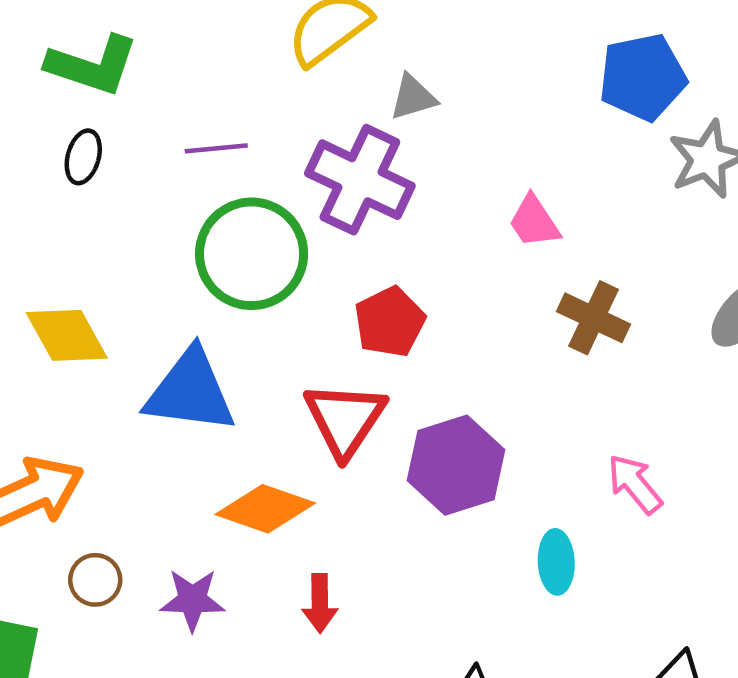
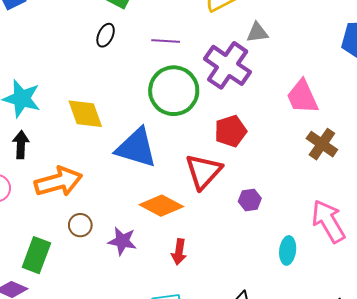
pink trapezoid: (534, 222) -> (302, 97), size x1.4
purple hexagon: (456, 465) -> (250, 200), size x0.5
pink arrow: (635, 484) -> (328, 221), size x1.5

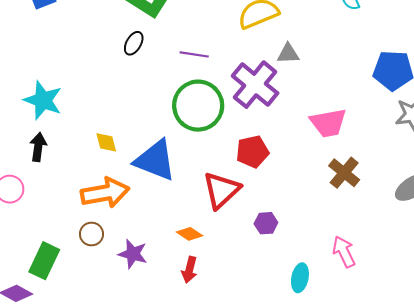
pink trapezoid: (302, 97) -> (328, 123), turned -81
yellow diamond: (85, 114) -> (106, 142), moved, size x0.6
orange arrow: (58, 182) -> (105, 193), moved
orange diamond: (161, 206) -> (190, 234), moved, size x0.6
pink arrow: (328, 221) -> (344, 252), size x0.7

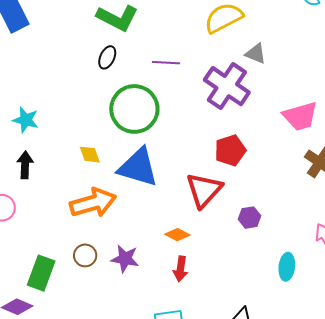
gray triangle: (288, 54) -> (256, 54), turned 30
cyan star: (43, 100) -> (26, 120), size x0.7
green circle: (198, 106) -> (134, 109), moved
brown circle: (91, 234) -> (85, 255), moved

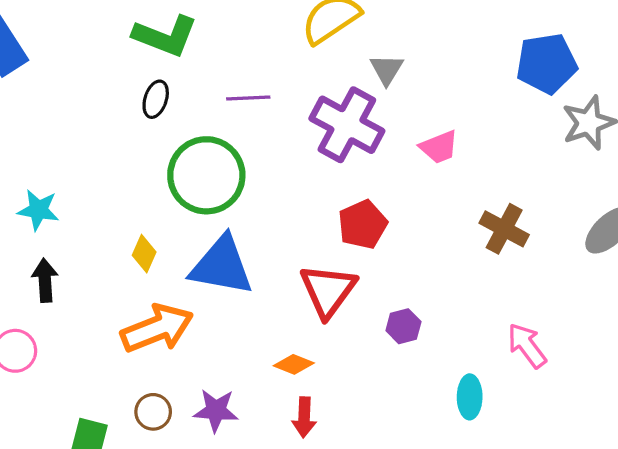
gray triangle: (256, 54) -> (387, 69), turned 45
pink trapezoid: (300, 116) -> (439, 147), moved, size x0.7
yellow diamond: (90, 155) -> (144, 254), turned 50

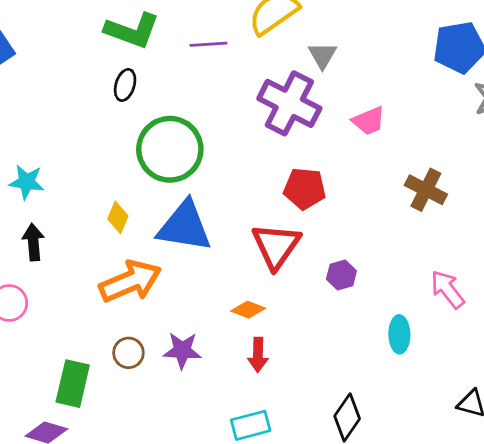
purple line: (248, 98) -> (208, 44), moved
red pentagon: (363, 225) -> (305, 189), turned 30

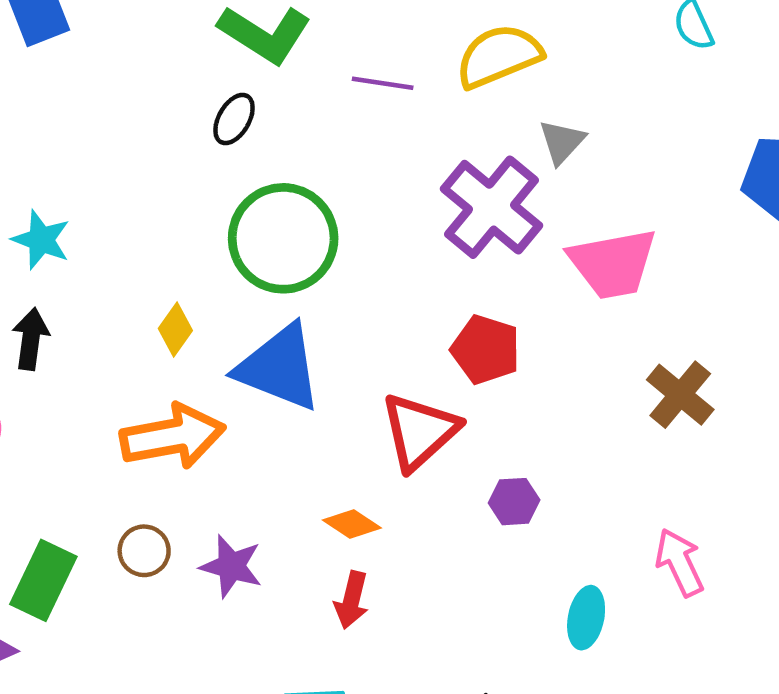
pink trapezoid: (369, 121) -> (613, 264), size x1.6

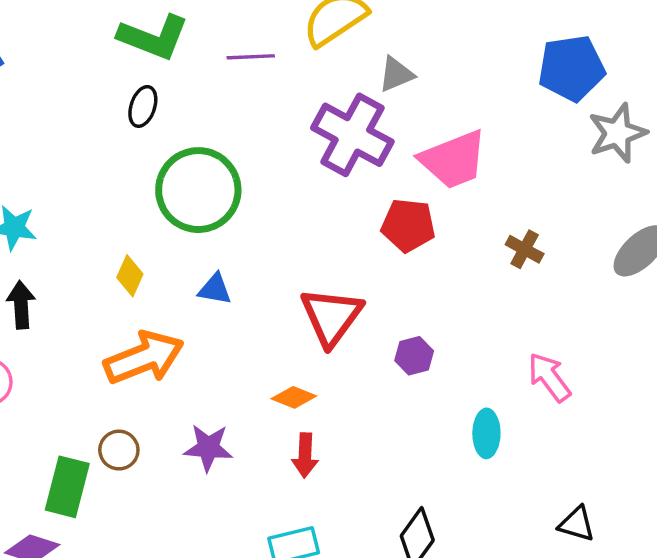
gray triangle: (562, 142) -> (396, 74), turned 36
red pentagon: (486, 350) -> (408, 225), moved
blue triangle: (279, 368) -> (215, 289), size x0.5
brown cross: (680, 395) -> (525, 249), size x0.7
brown circle: (144, 551) -> (119, 450), moved

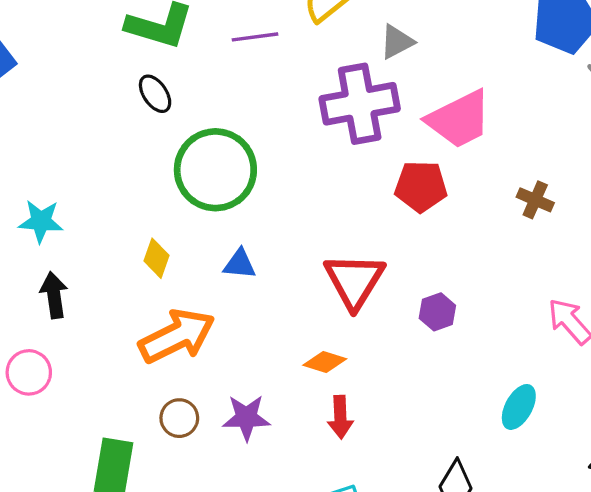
black ellipse: (143, 106) -> (155, 94), turned -48
purple cross: (352, 135) -> (360, 104), turned -34
cyan ellipse: (486, 433) -> (519, 407), moved, turned 33
brown circle: (119, 450) -> (179, 418), moved

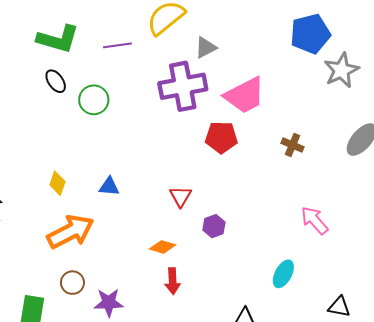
green circle: (215, 170) -> (94, 100), moved, size x0.6
red triangle: (354, 281) -> (181, 196), size x0.6
purple hexagon: (437, 312) -> (214, 226), moved
purple star: (246, 418) -> (109, 303), moved

